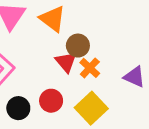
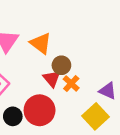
red circle: (51, 101) -> (40, 110), size x1.6
yellow square: (91, 108) -> (95, 116), moved

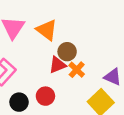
red triangle: (52, 79) -> (57, 65), turned 48
red circle: (40, 110) -> (45, 96), size x0.6

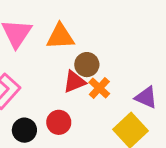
orange triangle: (47, 30) -> (60, 36), turned -40

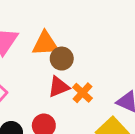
brown circle: (87, 65) -> (62, 59), moved

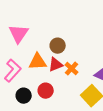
orange triangle: (45, 44) -> (38, 62), moved

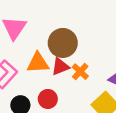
brown circle: (58, 46) -> (63, 43), size x1.5

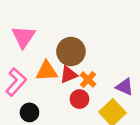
red circle: (48, 99) -> (79, 99), moved

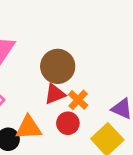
orange triangle: (47, 71) -> (29, 128), moved

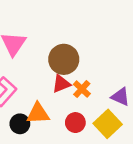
red circle: (68, 123) -> (75, 123), moved

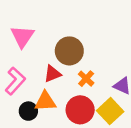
red triangle: (61, 84) -> (52, 74), moved
red circle: (75, 123) -> (80, 110), size x1.5

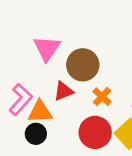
pink triangle: (22, 36) -> (47, 48), moved
orange triangle: (45, 101) -> (40, 112), moved

